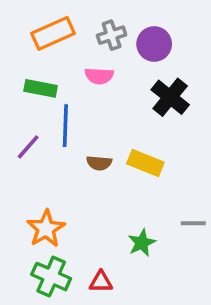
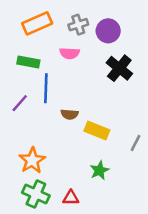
yellow rectangle: (145, 163) -> (97, 131), moved
gray line: (193, 223) -> (136, 143), moved, turned -63

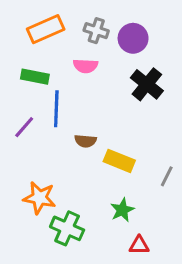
gray cross: (78, 25) -> (96, 31), turned 36
orange star: (32, 160) -> (39, 198), turned -30
green cross: (36, 194) -> (67, 228), moved
red triangle: (71, 198) -> (139, 245), moved

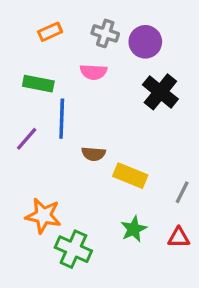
orange rectangle: (46, 29) -> (50, 32), size x0.6
red triangle: (139, 245) -> (179, 237), moved

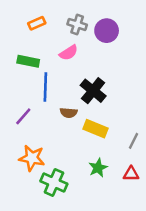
pink semicircle: (93, 72) -> (69, 53), turned -36
black cross: (160, 92) -> (93, 91), moved
purple line: (27, 139) -> (23, 116), moved

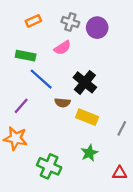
blue line: (45, 87) -> (41, 79), turned -50
orange star: (32, 158) -> (15, 138), moved
red triangle: (131, 174) -> (120, 173), moved

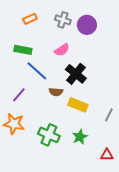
pink semicircle: (62, 48) -> (62, 50), moved
green cross: (49, 166) -> (49, 135), moved

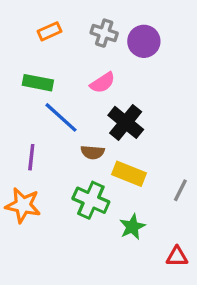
purple line: (19, 95) -> (31, 157), turned -35
green cross: (49, 135) -> (91, 200), moved

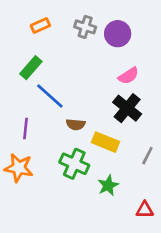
green rectangle: (38, 83) -> (31, 68), turned -60
pink semicircle: (102, 83) -> (128, 76), moved
black cross: (126, 122) -> (127, 108), moved

